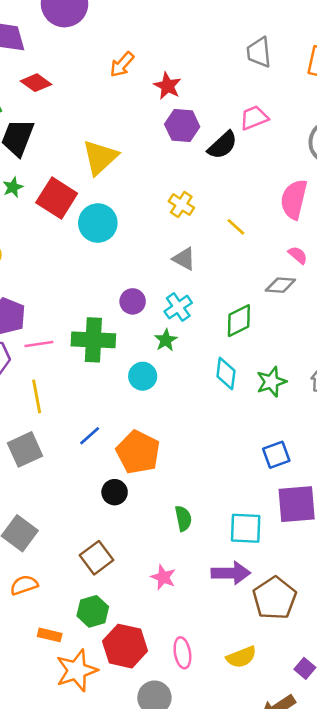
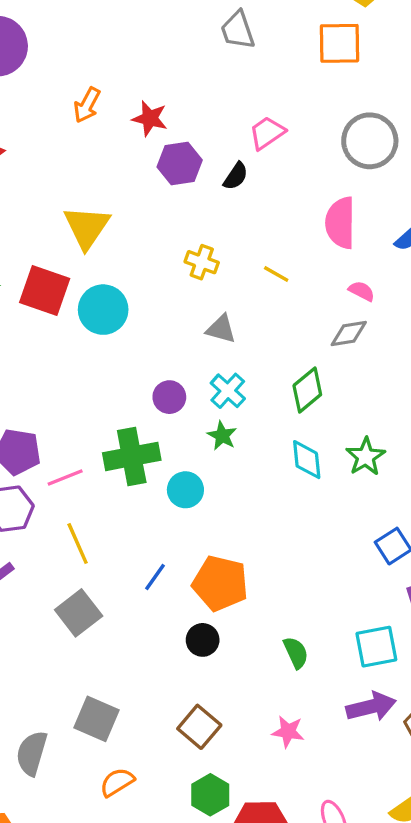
gray trapezoid: (259, 52) -> (238, 30), moved
black semicircle: (223, 145) -> (236, 176), size x0.7
cyan circle: (143, 376) -> (185, 490), moved

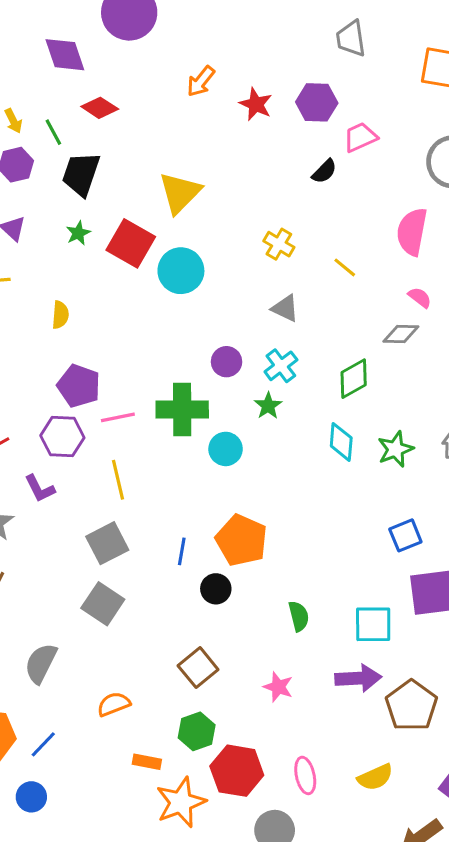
purple hexagon: (180, 163) -> (317, 102), moved
blue line: (155, 577) -> (182, 551), moved, turned -36
gray square: (96, 719) -> (103, 604), moved

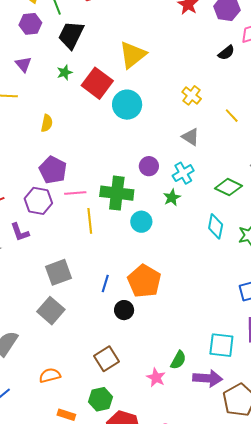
green diamond: (354, 379) -> (229, 187), turned 48
yellow line: (118, 480) -> (90, 221), moved
green semicircle: (299, 616) -> (178, 360), moved, turned 36

